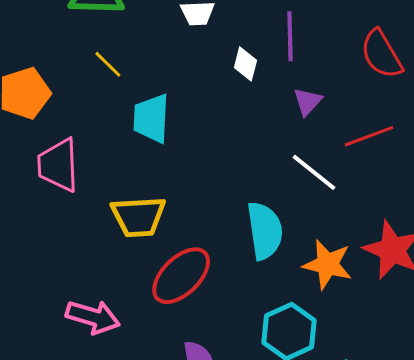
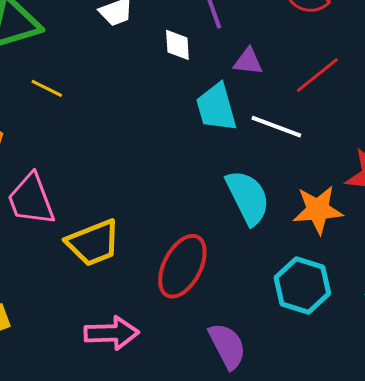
purple triangle: (308, 102) -> (248, 61), turned -48
cyan trapezoid: (151, 118) -> (216, 107), moved
yellow trapezoid: (138, 217) -> (93, 243), moved

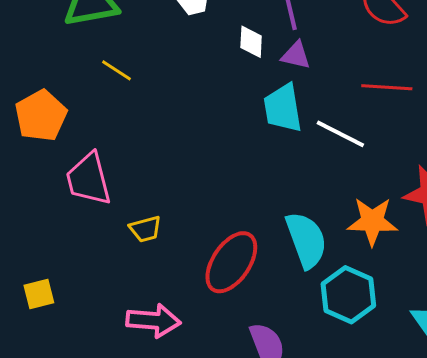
purple triangle: (248, 61) -> (296, 55), moved
red line: (317, 75) -> (387, 87), turned 36
cyan semicircle: (248, 197) -> (306, 240), moved
yellow trapezoid: (93, 243) -> (145, 229), size x0.6

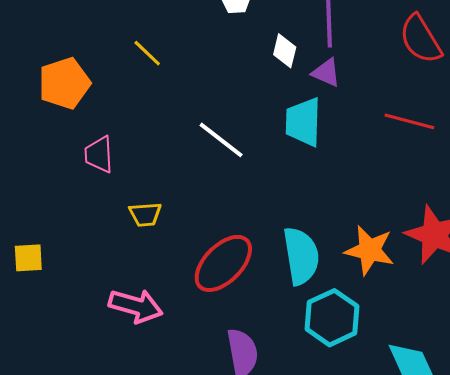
white line: (340, 134) -> (221, 140), moved
pink trapezoid: (88, 179) -> (99, 155), size x0.7

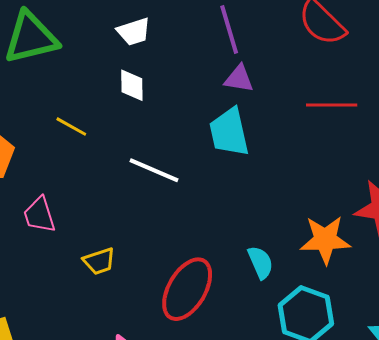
white diamond: (285, 51) -> (132, 85), moved
yellow line: (147, 53) -> (71, 127), moved
cyan semicircle: (301, 256) -> (260, 262), size x0.6

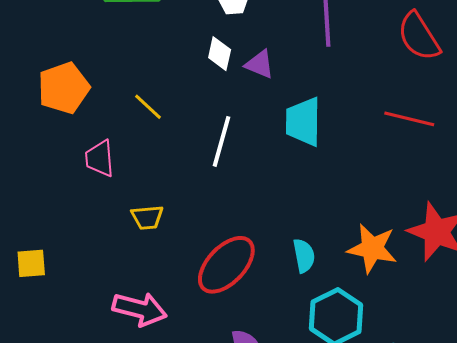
purple triangle: (239, 79) -> (260, 64), moved
yellow line: (71, 127) -> (148, 107), moved
white line: (154, 170) -> (221, 141), turned 69

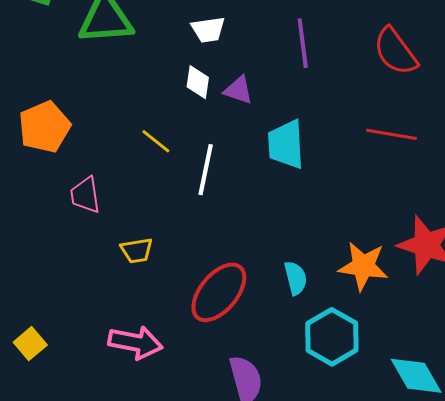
yellow line: (148, 107) -> (156, 141), moved
yellow square: (31, 263) -> (30, 344), moved, turned -32

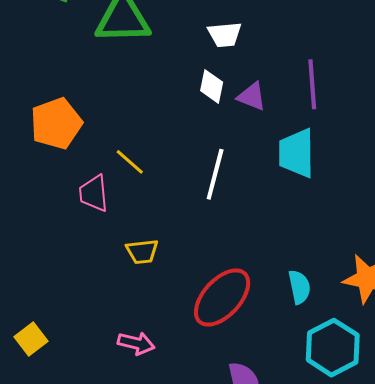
purple line: (303, 43) -> (312, 84), moved
yellow line: (156, 141) -> (130, 162), moved
pink arrow: (135, 343) -> (136, 343), size x0.7

